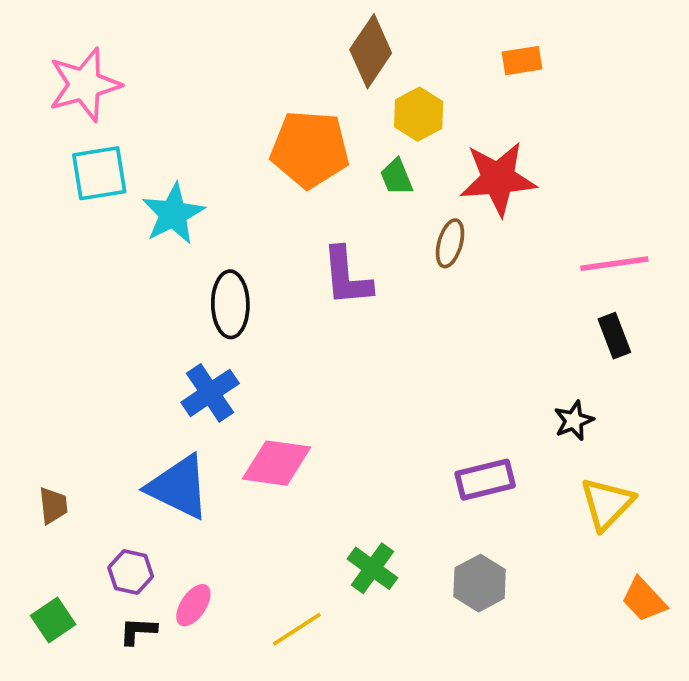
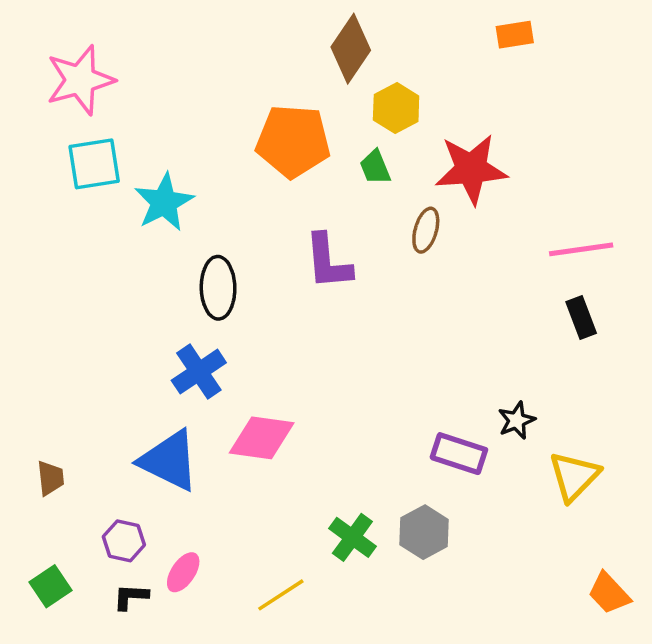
orange rectangle: (522, 61) -> (515, 35), moved
black star: (574, 421) -> (517, 420), moved
purple rectangle: (485, 480) -> (459, 454), turned 32
gray hexagon: (480, 583) -> (424, 532), moved
orange trapezoid: (644, 600) -> (609, 593), moved

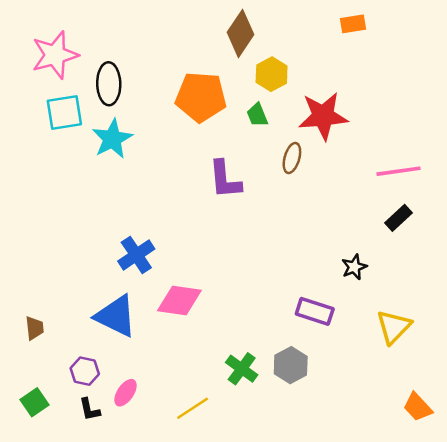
black ellipse: (218, 288) -> (109, 84), moved
black rectangle: (581, 317) -> (399, 218), turned 68
black star: (517, 420) -> (354, 267), moved
black L-shape: (131, 597) -> (90, 409), turned -105

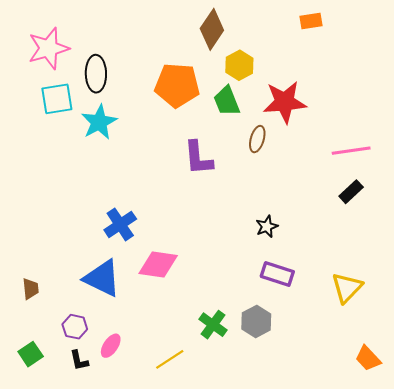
green trapezoid: (257, 115) -> (227, 101), size x1.4
black star: (354, 267) -> (267, 227), moved

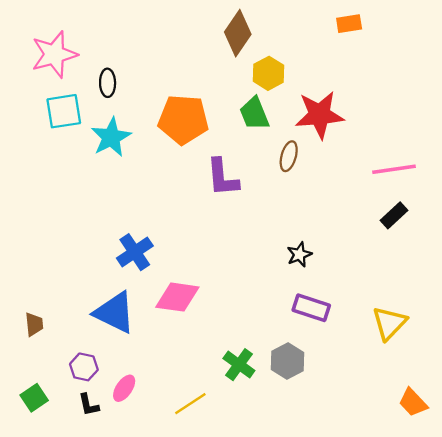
black ellipse: (96, 74) -> (108, 83), size x0.7
orange pentagon: (177, 85) -> (183, 120), moved

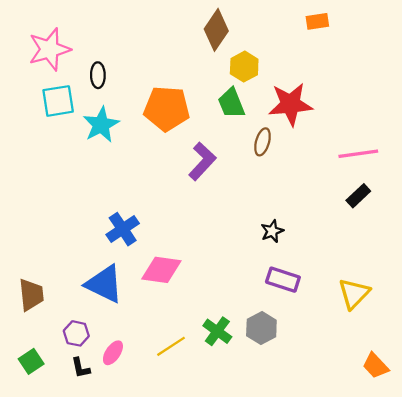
purple L-shape: (222, 178) -> (202, 161), turned -132
brown trapezoid: (34, 324) -> (31, 295), size x1.5
yellow line: (190, 404) -> (171, 346), moved

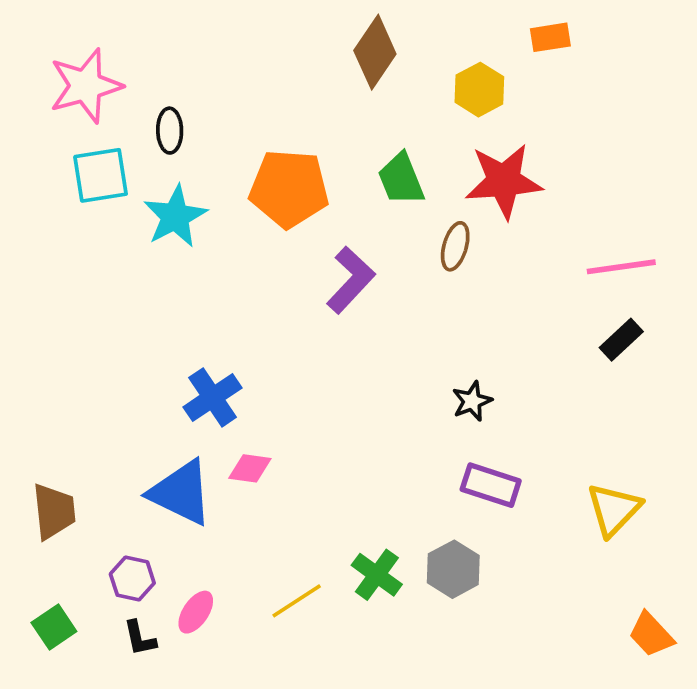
yellow hexagon: (244, 67) -> (479, 90), moved
pink diamond: (161, 270) -> (250, 468), moved, size x0.6

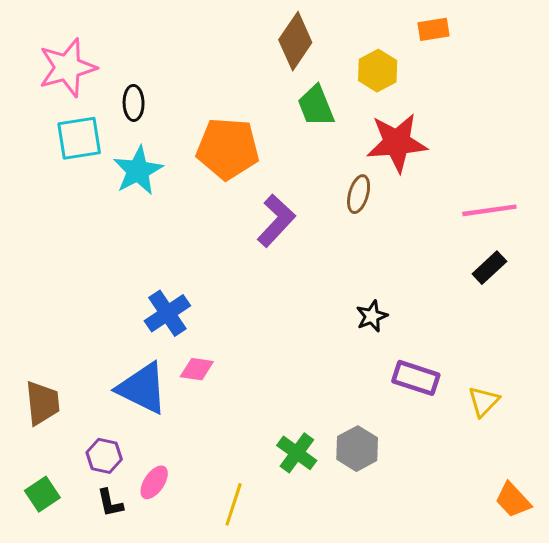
green trapezoid: (401, 179) -> (316, 106), moved
purple rectangle: (491, 485) -> (416, 378), moved
yellow triangle: (614, 509) -> (484, 401), size x0.7
yellow line: (297, 601) -> (234, 504), moved, turned -39

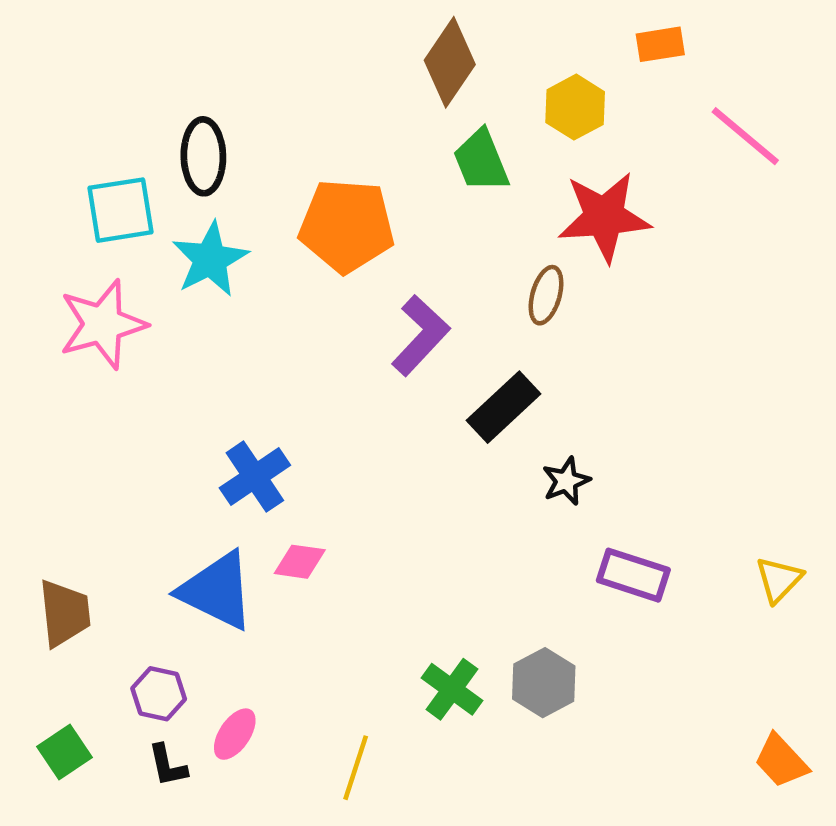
pink star: (67, 68) -> (103, 324), moved
black ellipse: (134, 103) -> (203, 156), size x1.4
pink line: (489, 210) -> (745, 136), moved, turned 48
black rectangle: (489, 268) -> (503, 407), moved, size x1.4
yellow triangle: (484, 401) -> (779, 580), moved

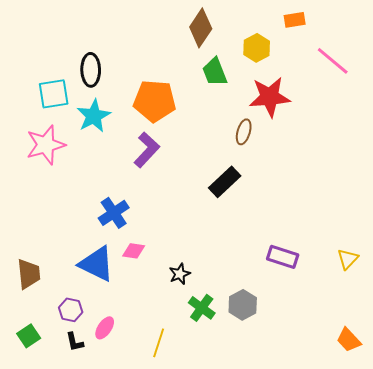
purple L-shape: (421, 335) -> (147, 150), moved
black star: (566, 481) -> (180, 274), moved

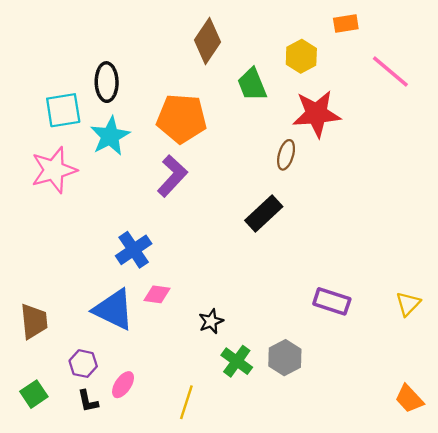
brown diamond: (201, 28) -> (207, 41), moved

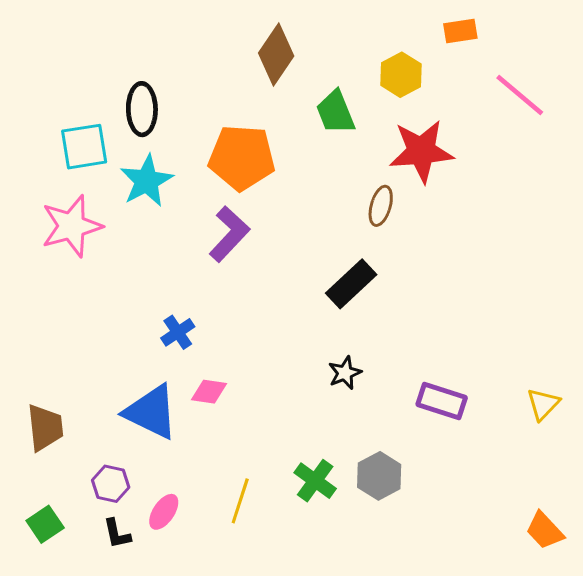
blue cross: (134, 250) -> (178, 332), size x0.7
black star: (211, 321) -> (345, 373), moved
yellow line: (186, 402) -> (240, 501), moved

